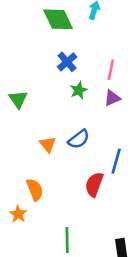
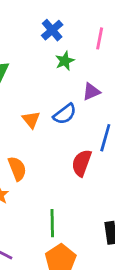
purple triangle: (112, 98) -> (91, 92), moved

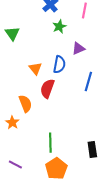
blue semicircle: (65, 114) -> (59, 65), turned -42
red semicircle: (82, 163) -> (47, 89), moved

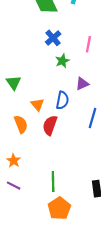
green triangle: (12, 34) -> (14, 83), moved
orange semicircle: (25, 104) -> (21, 124), moved
purple line: (15, 165) -> (14, 186), moved

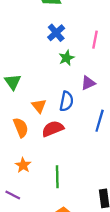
red semicircle: (50, 125) -> (53, 129), turned 48
orange star: (14, 161) -> (23, 165), moved
green line: (53, 181) -> (57, 177), moved

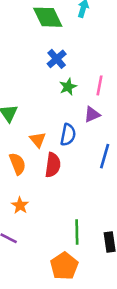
pink line: (95, 40) -> (100, 85), moved
red semicircle: (53, 129) -> (53, 165), turned 120
green line: (57, 177) -> (77, 232), moved

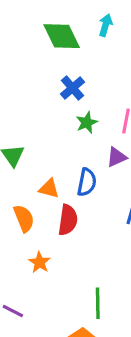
orange triangle: (38, 140) -> (49, 189), turned -36
orange star: (20, 205) -> (40, 262), moved

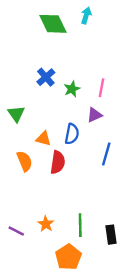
blue cross: (73, 88) -> (46, 77), moved
orange star: (40, 262) -> (46, 224), moved

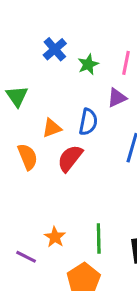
orange triangle: (43, 139) -> (52, 128), turned -35
red semicircle: (58, 162) -> (70, 158), turned -150
purple line: (16, 231) -> (26, 257), moved

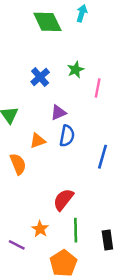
green star: (88, 64) -> (76, 70), moved
purple triangle: (117, 98) -> (58, 113), moved
red semicircle: (70, 158) -> (63, 200), moved

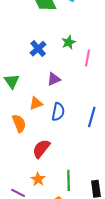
blue semicircle: (67, 136) -> (58, 112), moved
red semicircle: (63, 200) -> (41, 149), moved

